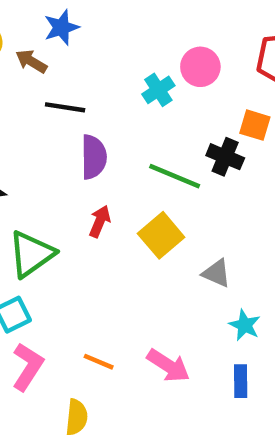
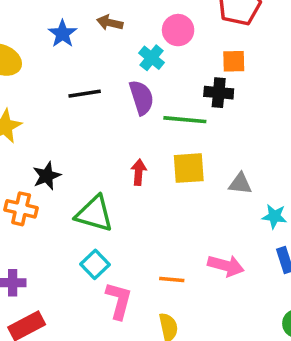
brown arrow: (31, 61) -> (110, 23), moved
purple semicircle: (94, 157) -> (141, 97), moved
yellow square: (161, 235) -> (189, 168), turned -36
green triangle: (31, 254) -> (94, 214), turned -51

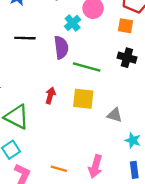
orange square: (234, 61) -> (126, 26), moved
black cross: (219, 93) -> (127, 58), moved
pink arrow: (226, 266) -> (95, 166), turned 80

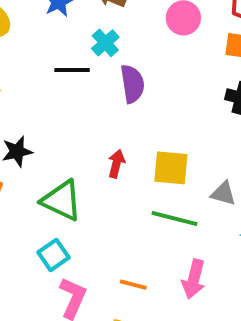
cyan cross: (73, 23) -> (105, 43), moved
green line: (87, 67) -> (175, 219), moved

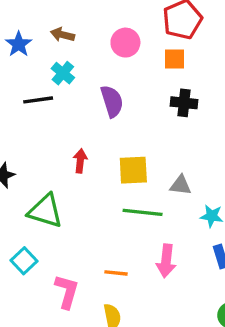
purple semicircle: (132, 84) -> (112, 101), moved
red arrow: (116, 164) -> (80, 161), moved
cyan square: (54, 255) -> (24, 261), moved

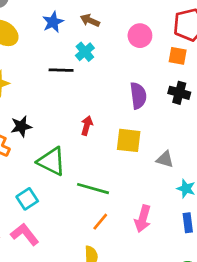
purple semicircle: (112, 101) -> (138, 96), moved
green line: (143, 212) -> (93, 189), moved
orange line: (116, 273) -> (100, 222), turned -66
pink L-shape: (67, 292) -> (25, 234), moved, turned -64

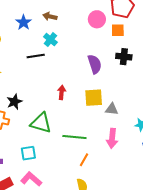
pink circle: (140, 36) -> (97, 19), moved
gray triangle: (165, 159) -> (112, 109), moved
cyan square: (27, 199) -> (28, 153), turned 35
pink arrow: (143, 219) -> (112, 138), moved

